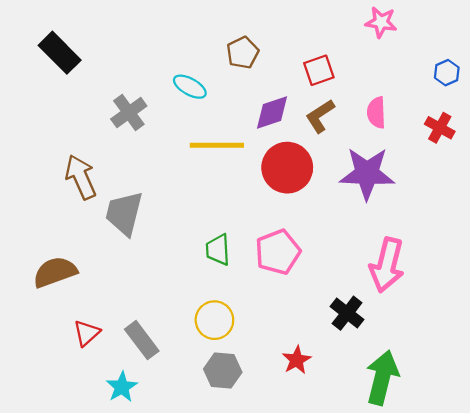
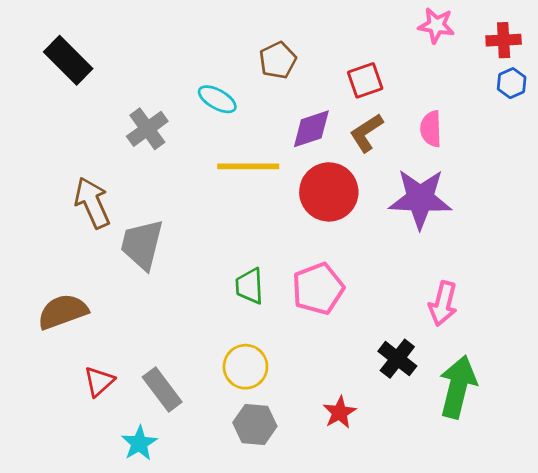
red cross: (440, 128) -> (504, 40), moved, turned -32
pink arrow: (387, 265) -> (443, 304), size x0.7
green arrow: (382, 378) -> (458, 387), moved

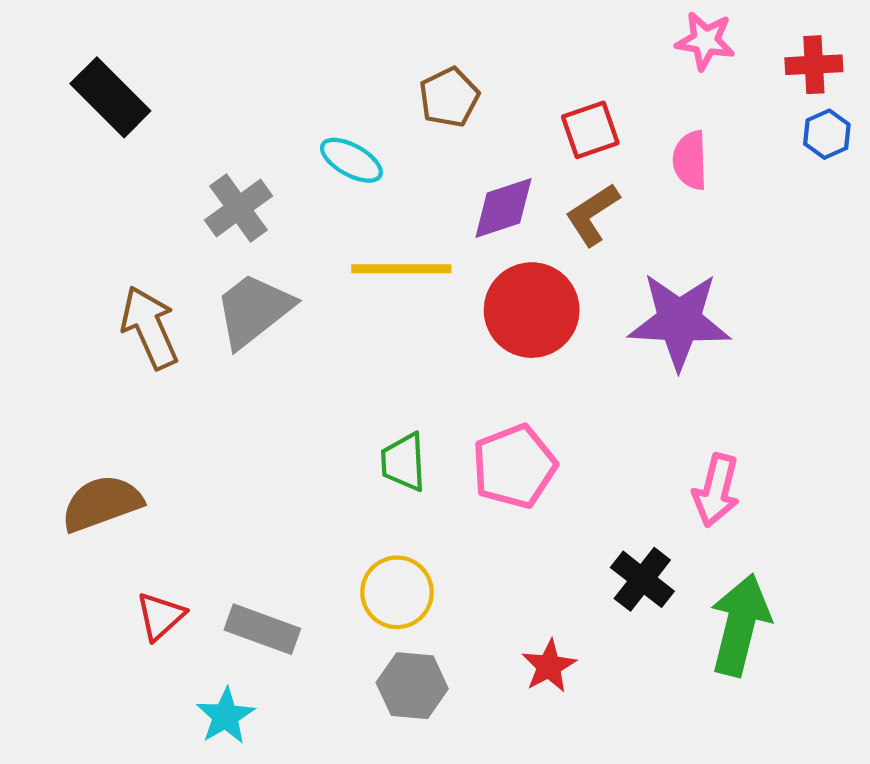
pink semicircle: (431, 129) -> (690, 160), moved
gray trapezoid: (142, 244) -> (254, 310), moved, turned 38
gray rectangle: (162, 390) -> (262, 629), turned -33

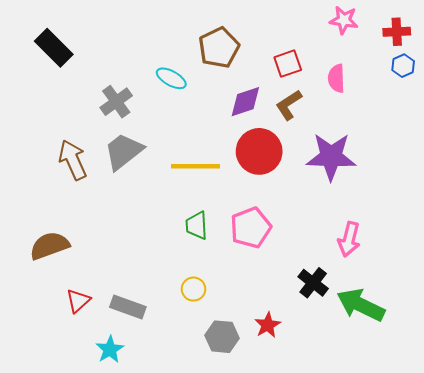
brown pentagon: (449, 97) -> (219, 48), size x1.4
yellow line: (401, 269) -> (196, 166), moved
yellow circle: (397, 592) -> (193, 289), size x0.7
green arrow: (740, 625) -> (361, 305), turned -78
gray hexagon: (412, 686) -> (222, 337), moved

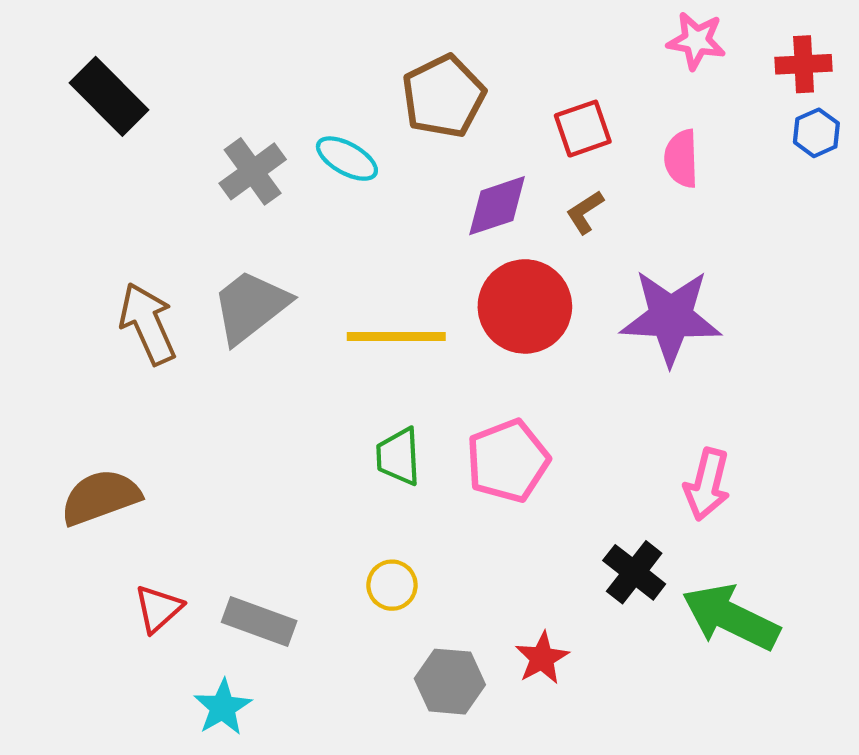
gray cross: (116, 102) -> (253, 171), moved
brown L-shape: (289, 105) -> (585, 212), size x0.7

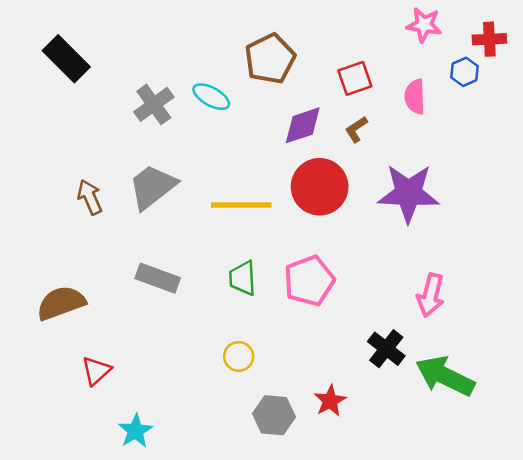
blue hexagon: (816, 133) -> (465, 72), moved
brown arrow: (148, 324) -> (90, 197), size x0.7
gray rectangle: (259, 622) -> (158, 278), moved

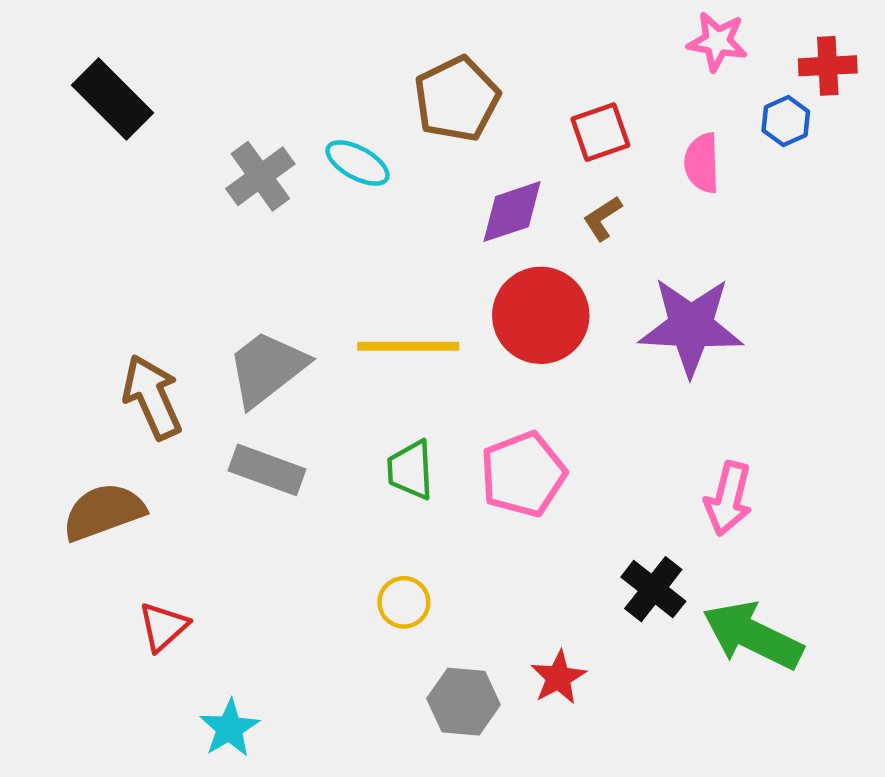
gray trapezoid: (152, 187) -> (267, 368), moved
brown arrow: (90, 197) -> (152, 397), moved, size x1.4

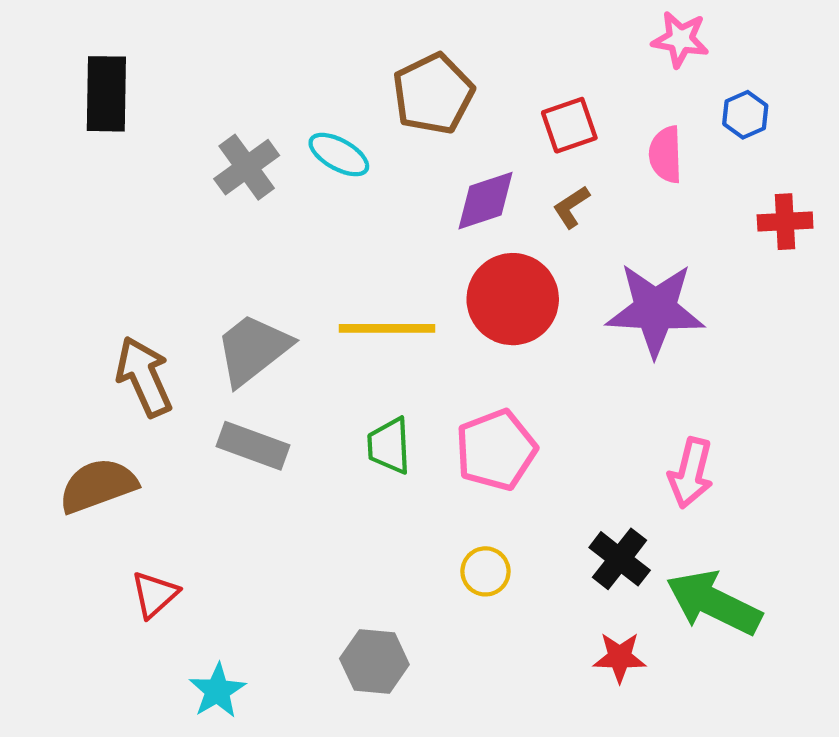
red cross: (828, 66) -> (785, 222), moved
black rectangle: (112, 99) -> (106, 94), turned 46
yellow circle: (404, 602) -> (485, 571), moved
red star: (558, 677) -> (620, 657), moved, turned 30
gray hexagon: (463, 702) -> (374, 661), moved

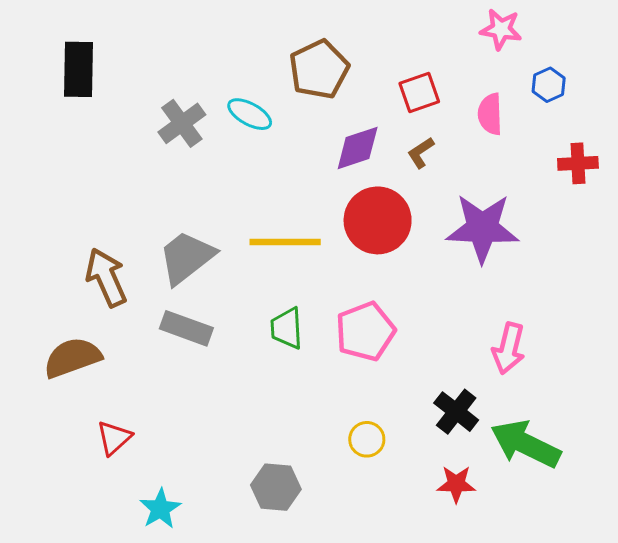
yellow circle: (485, 571) -> (367, 439), moved

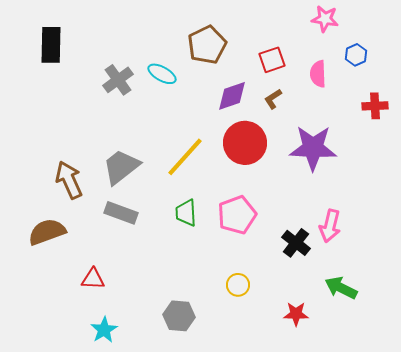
yellow line: (285, 242) -> (185, 157), turned -48
black cross: (456, 412) -> (296, 243), moved
red triangle: (114, 438) -> (93, 279), moved, turned 45
green arrow: (526, 444) -> (341, 288), size x0.7

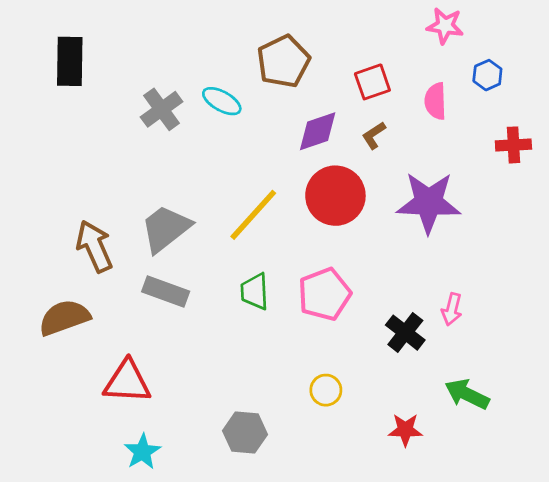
pink arrow: (330, 226) -> (452, 309), size x0.7
red triangle: (93, 279) -> (127, 382), size x1.5

